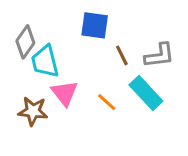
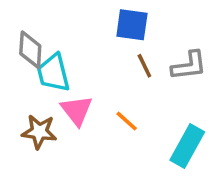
blue square: (95, 25) -> (132, 25), moved
gray diamond: (25, 42) -> (30, 50), turned -32
cyan rectangle: (146, 93) -> (187, 146), moved, turned 72

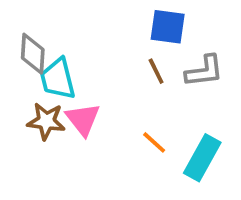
blue square: (132, 25) -> (168, 27), moved
orange line: (127, 121) -> (154, 142), moved
brown star: (39, 132) -> (46, 121), moved

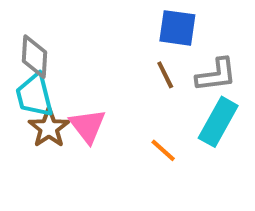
cyan trapezoid: (58, 79) -> (35, 95), moved
brown star: (46, 121) -> (49, 128), turned 30
cyan rectangle: (202, 158) -> (218, 122), moved

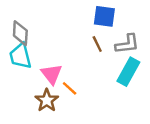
brown star: (49, 128) -> (47, 100), moved
orange line: (163, 150) -> (70, 88), moved

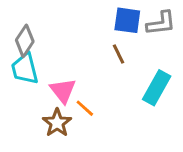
gray diamond: (20, 33) -> (25, 41), turned 30
gray L-shape: (127, 44) -> (161, 23), moved

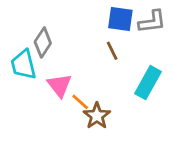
gray diamond: (25, 41) -> (43, 42), moved
brown star: (57, 123) -> (97, 116), moved

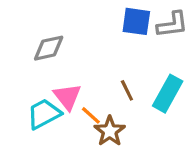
gray diamond: (43, 42) -> (49, 48), turned 44
brown line: (112, 51) -> (127, 90), moved
cyan trapezoid: (23, 65) -> (44, 114), moved, turned 76

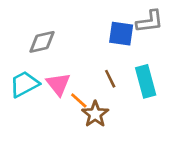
blue square: (136, 21) -> (121, 34), moved
cyan rectangle: (168, 94) -> (146, 81), turned -44
cyan trapezoid: (44, 114) -> (24, 84), moved

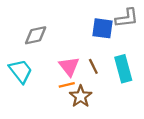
cyan trapezoid: (24, 84) -> (21, 71), turned 80
pink triangle: (58, 84) -> (69, 66), moved
orange line: (79, 100) -> (67, 85), turned -56

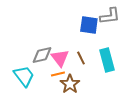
gray diamond: (36, 35) -> (42, 55), moved
cyan trapezoid: (21, 71) -> (24, 76), moved

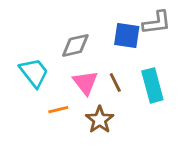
gray diamond: (42, 55) -> (75, 45), moved
orange line: (58, 74) -> (58, 110), moved
cyan trapezoid: (24, 76) -> (34, 73), moved

